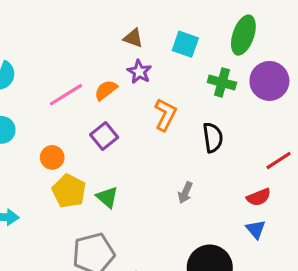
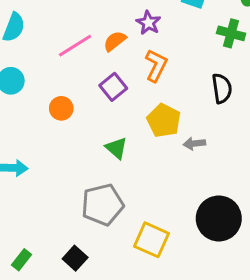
orange L-shape: (165, 115) -> (156, 65), moved
yellow pentagon: (69, 191) -> (164, 121), moved
gray arrow: (185, 193) -> (194, 144), turned 60

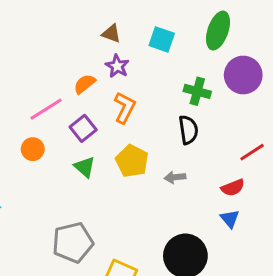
green cross: (231, 33) -> (197, 91), moved
pink line: (75, 46) -> (46, 109), moved
gray arrow: (194, 144) -> (175, 177), moved
green triangle: (116, 148) -> (85, 167), moved

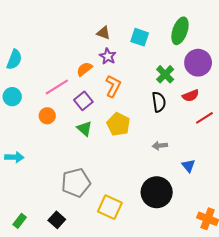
green cross: (197, 91) -> (165, 74), turned 30
gray arrow: (175, 177) -> (160, 146), moved
red semicircle: (233, 188) -> (191, 96), moved

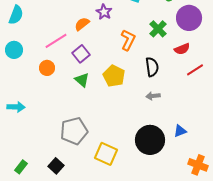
orange L-shape: (113, 86) -> (128, 40), moved
black semicircle: (159, 102) -> (152, 67), moved
blue triangle: (188, 166) -> (180, 131), moved, turned 48

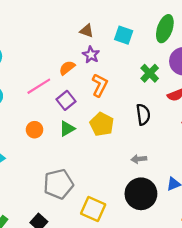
orange L-shape: (128, 40) -> (100, 85), moved
orange circle: (47, 68) -> (35, 130), moved
green triangle: (82, 80) -> (67, 129), turned 49
gray arrow: (153, 96) -> (139, 159), moved

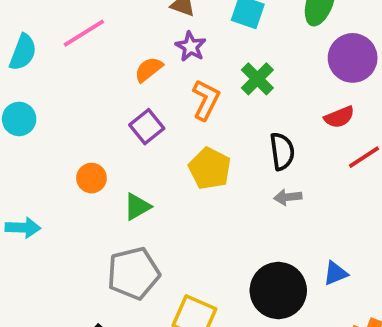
green cross: (150, 73) -> (257, 79), moved
pink line: (39, 86) -> (84, 33), moved
green triangle: (67, 129) -> (137, 207), moved
gray arrow: (139, 159) -> (288, 197), moved

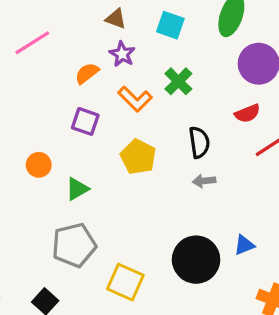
orange L-shape: (206, 100) -> (135, 99), turned 108
purple square: (147, 127) -> (85, 121), turned -32

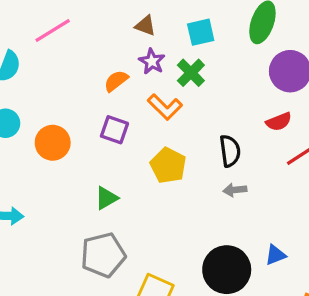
cyan square: (170, 25) -> (201, 32), turned -32
pink line: (32, 43) -> (53, 31), moved
green cross: (178, 81) -> (191, 73), moved
orange circle: (39, 165) -> (53, 143), moved, size x1.4

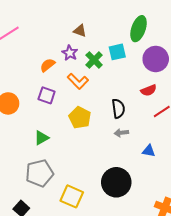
brown triangle: (145, 26) -> (80, 31), moved
cyan square: (201, 32) -> (117, 52), moved
blue triangle: (275, 255) -> (149, 151), moved, turned 32

